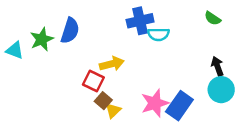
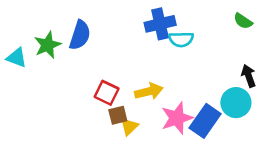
yellow arrow: (112, 64) -> (149, 91), moved
cyan circle: (221, 90) -> (236, 103), moved
brown square: (103, 101) -> (118, 115), turned 35

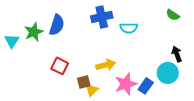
blue cross: (160, 24) -> (102, 17), moved
cyan triangle: (17, 58) -> (12, 41), turned 42
red square: (107, 93) -> (60, 66), moved
blue rectangle: (205, 121) -> (146, 86), size x0.7

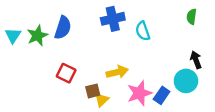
green semicircle: (173, 15) -> (192, 17), turned 64
cyan semicircle: (129, 28) -> (143, 31), turned 72
cyan triangle: (12, 41) -> (13, 35), moved

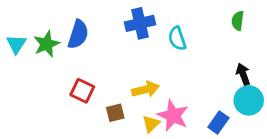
cyan circle: (186, 81) -> (249, 100), moved
pink star: (139, 93) -> (173, 116), turned -30
blue rectangle: (162, 95) -> (218, 122), moved
yellow triangle: (102, 100) -> (151, 124), moved

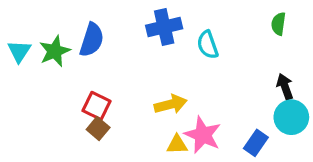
brown square: (115, 113) -> (98, 128), moved, turned -36
yellow triangle: (151, 124) -> (177, 145), turned 42

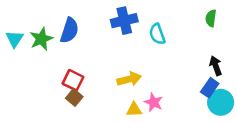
cyan circle: (291, 117) -> (221, 102), moved
pink star: (203, 135) -> (154, 102), size x0.7
blue rectangle: (256, 143) -> (210, 88), moved

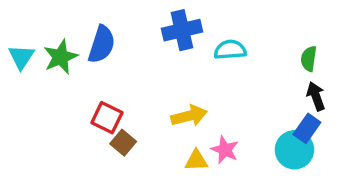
green semicircle: (211, 18) -> (309, 59), moved
cyan semicircle: (157, 34) -> (230, 50), turned 105
brown square: (74, 97) -> (123, 143), moved
cyan circle: (221, 102) -> (294, 150), moved

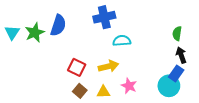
cyan semicircle: (230, 50) -> (122, 41), moved
red square: (107, 118) -> (77, 67), moved
brown square: (123, 143) -> (80, 91), moved
yellow triangle: (196, 160) -> (103, 92), moved

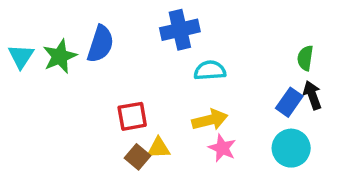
yellow arrow: (108, 66) -> (210, 120), moved
red square: (77, 67) -> (132, 116), turned -36
blue rectangle: (176, 73) -> (289, 102), moved
yellow triangle: (103, 92) -> (159, 148), moved

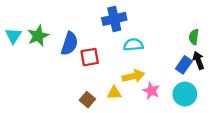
blue semicircle: (100, 44) -> (69, 44), moved
red square: (132, 116) -> (90, 57), moved
yellow triangle: (159, 148) -> (114, 93), moved
pink star: (222, 148) -> (151, 91), moved

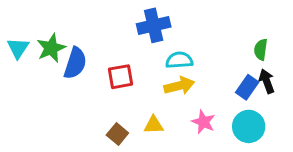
blue semicircle: (69, 44) -> (75, 63), moved
yellow arrow: (133, 76) -> (179, 86), moved

